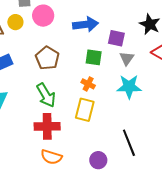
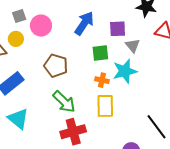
blue arrow: (86, 24) -> (84, 23), turned -35
cyan star: (129, 87) -> (125, 71), moved

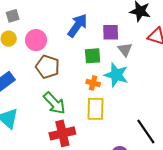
pink circle: (41, 26) -> (36, 40), moved
cyan star: (125, 71) -> (116, 75), turned 30

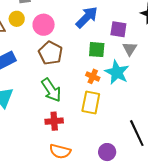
red cross: (62, 133) -> (54, 121), size x0.7

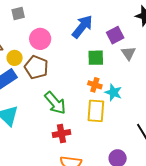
yellow circle: (17, 19) -> (15, 58), moved
purple square: (118, 29) -> (115, 35), turned -30
brown pentagon: (51, 53) -> (36, 67), moved
cyan star: (117, 72) -> (113, 92), moved, size x0.7

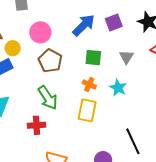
purple square: (115, 35) -> (114, 22), moved
brown pentagon: (36, 67) -> (50, 61), moved
cyan star: (113, 92) -> (118, 88), moved
red cross: (61, 134) -> (36, 125), moved

